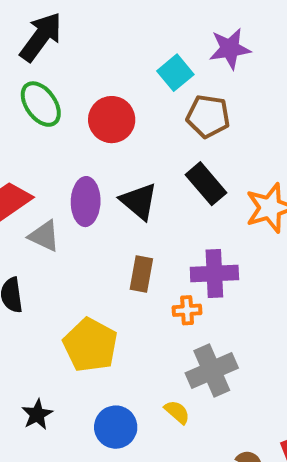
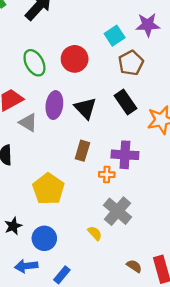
green ellipse: (41, 104) -> (34, 63), moved
brown pentagon: (208, 116) -> (131, 63), turned 30
gray cross: (212, 371) -> (117, 211), turned -32
blue circle: (116, 427) -> (44, 238), moved

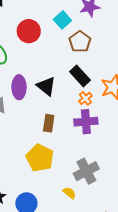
red circle: (75, 59) -> (29, 31), moved
orange cross: (107, 175) -> (85, 98), moved, turned -32
yellow pentagon: (48, 189) -> (40, 158), moved
gray cross: (117, 211) -> (86, 171), turned 30

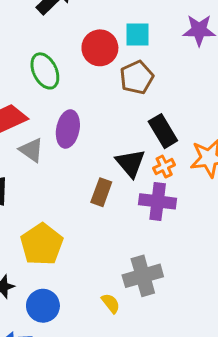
cyan square: (62, 20) -> (137, 35), moved, turned 30
brown pentagon: (80, 42) -> (137, 77), moved
black triangle: (46, 86) -> (130, 163), moved
yellow pentagon: (40, 158) -> (42, 244), moved

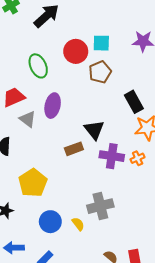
black rectangle: (163, 131) -> (134, 102), moved
orange cross: (164, 166) -> (138, 158), moved
brown rectangle: (101, 192) -> (74, 149), turned 48
blue circle: (43, 306) -> (50, 222), moved

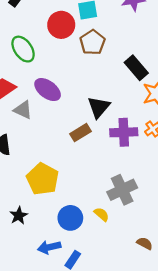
purple ellipse: (53, 106) -> (48, 90), turned -55
black triangle: (94, 130) -> (99, 107), turned 30
blue arrow: (14, 248) -> (49, 247), moved

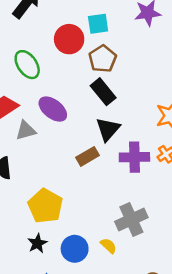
black rectangle: (136, 68) -> (103, 92), moved
gray triangle: (23, 110) -> (26, 131), turned -42
black star: (19, 216) -> (37, 243), moved

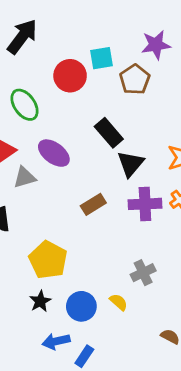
brown pentagon: (103, 59) -> (135, 79), moved
black triangle: (108, 129) -> (131, 164), moved
gray cross: (131, 219) -> (143, 273), size x0.7

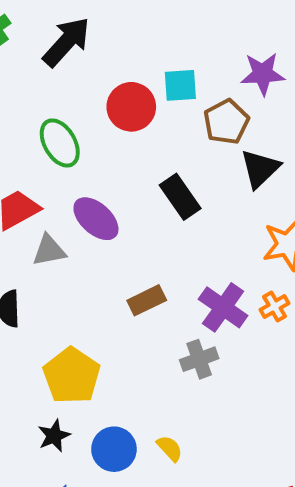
black triangle: (131, 164) -> (260, 169), moved
purple cross: (145, 204) -> (223, 307), turned 32
gray cross: (143, 273) -> (199, 359), moved

